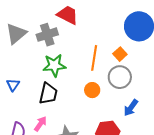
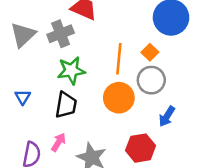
orange circle: (92, 90) -> (119, 98), size x1.6

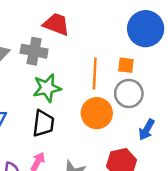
gray cross: (61, 34) -> (34, 51), turned 35
orange square: (150, 52) -> (126, 65), turned -35

